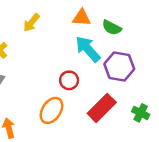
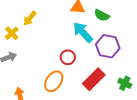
yellow arrow: (31, 23) -> (30, 18), moved

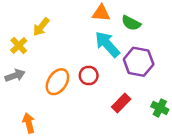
red rectangle: (94, 79) -> (121, 103), size x0.7
orange ellipse: (54, 81) -> (57, 82), moved

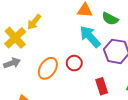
yellow cross: (19, 46) -> (15, 38), size x1.5
red rectangle: (121, 103) -> (102, 86), turned -63

